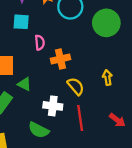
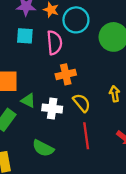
pink semicircle: (40, 43) -> (54, 43), moved, size x1.5
white cross: (53, 106) -> (52, 108), moved

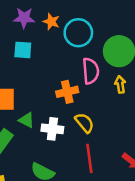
pink semicircle: (54, 43) -> (91, 71), moved
yellow arrow: (115, 94) -> (120, 84), moved

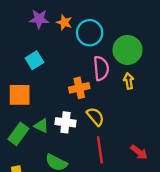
cyan square: (23, 50) -> (34, 60), moved, turned -36
green triangle: (27, 120) -> (41, 126), moved

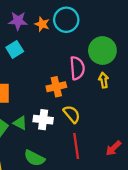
cyan circle: (90, 33) -> (66, 20), moved
cyan square: (34, 60) -> (15, 49), moved
red arrow: (139, 152) -> (113, 148), turned 98

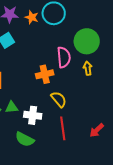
white cross: (43, 120) -> (33, 115), moved
green triangle: (20, 123) -> (12, 107), turned -32

